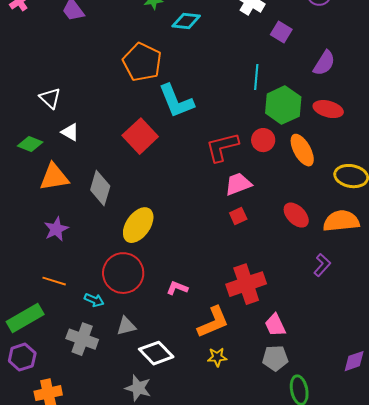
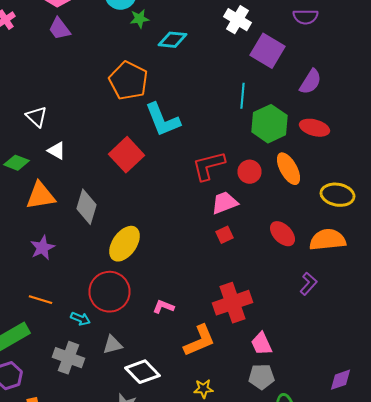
purple square: (281, 32) -> (268, 51), size x1.6
red circle: (263, 140) -> (250, 172), moved
yellow star: (217, 357) -> (204, 389), moved

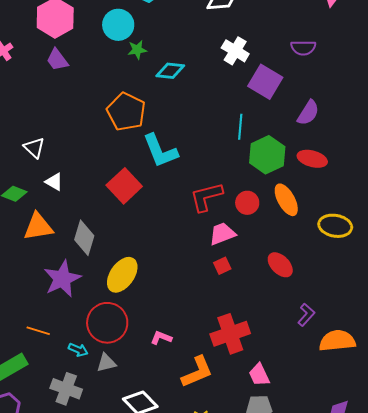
orange semicircle: (328, 240) -> (337, 341), moved
purple star: (42, 248) -> (62, 279), moved, size x1.5
gray triangle: (112, 345) -> (106, 363), moved

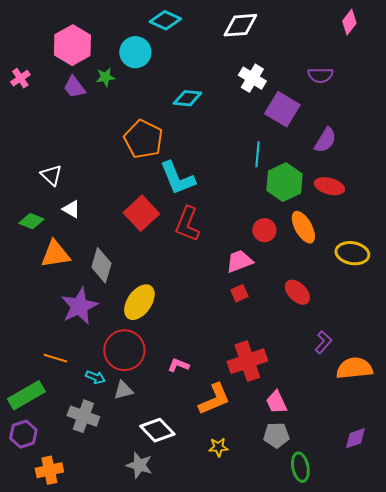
green star: (137, 50) -> (105, 77), moved
red L-shape: (206, 197) -> (187, 224), moved, turned -54

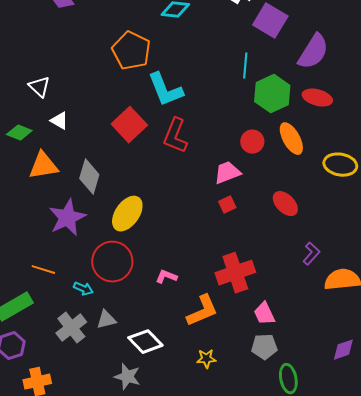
purple semicircle: (325, 140) -> (313, 52), size x1.4
gray triangle: (123, 390) -> (106, 320), moved
gray cross: (83, 416) -> (71, 328), turned 32

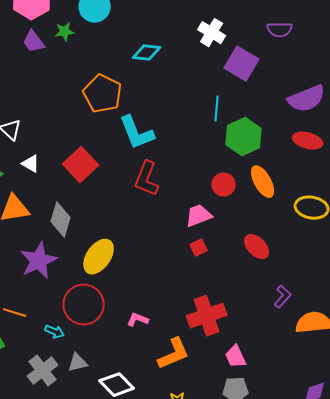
purple semicircle: (313, 52) -> (307, 99), moved, turned 36
red ellipse: (317, 98) -> (308, 141), moved
red square: (129, 125) -> (81, 165), moved

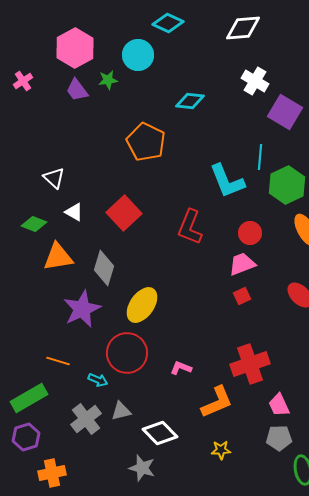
cyan L-shape: (137, 133) -> (227, 181), moved
red circle: (224, 185) -> (250, 233), moved

